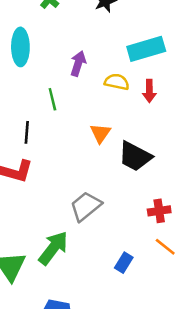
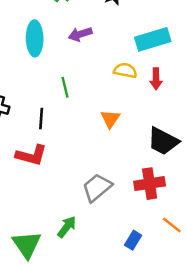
purple arrow: (78, 64) -> (80, 34), moved, turned -125
black trapezoid: (135, 156) -> (163, 141), moved
red cross: (159, 211) -> (150, 184), moved, size x1.4
green arrow: (53, 248) -> (67, 227), size x0.7

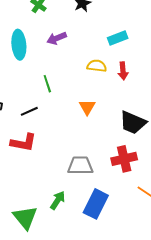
cyan rectangle: (153, 39) -> (118, 38), size x0.7
black line: (41, 119) -> (29, 111), turned 66
gray trapezoid: (97, 188) -> (80, 166), turned 44
blue rectangle: (133, 240) -> (96, 204), moved, size x1.8

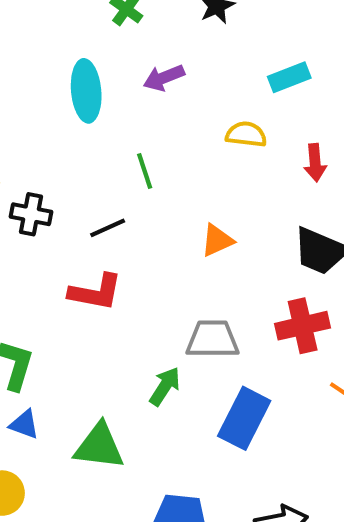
red arrow: (123, 71) -> (315, 163), moved
orange triangle: (87, 107) -> (217, 240), moved, turned 36
green arrow: (58, 200) -> (165, 386), moved
green triangle: (25, 218) -> (99, 446), turned -44

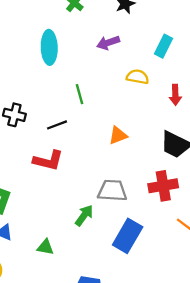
cyan rectangle: (289, 77) -> (164, 46), turned -45
purple arrow: (164, 78) -> (108, 43), moved
green triangle: (99, 446) -> (45, 247), size x0.6

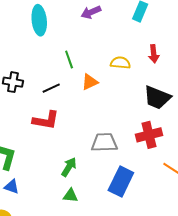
yellow semicircle: (138, 77) -> (120, 63), moved
orange triangle: (118, 135) -> (90, 82), moved
green arrow: (84, 215) -> (69, 167), moved
green triangle: (45, 247) -> (70, 196), moved

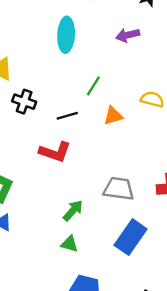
green line: (69, 60) -> (93, 86), turned 42

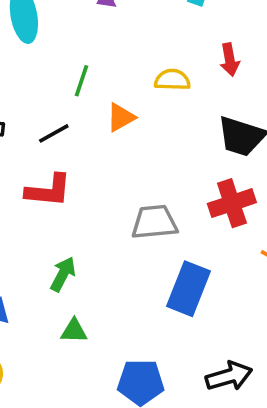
green arrow: (73, 211) -> (63, 274), moved
green triangle: (69, 244) -> (74, 331), moved

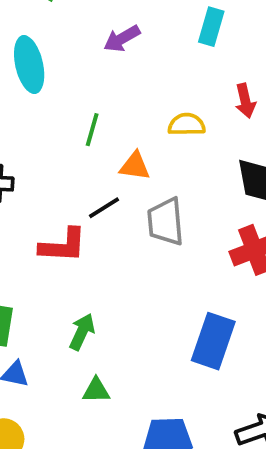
orange triangle: (121, 117) -> (135, 166), turned 40
black line: (54, 133) -> (104, 208), moved
gray trapezoid: (154, 222) -> (166, 222), moved, turned -87

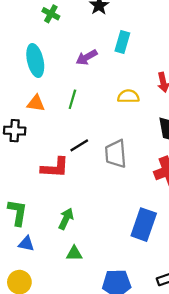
cyan rectangle: (211, 27) -> (122, 42), moved
purple arrow: (122, 39) -> (87, 57), moved
orange triangle: (135, 166) -> (36, 103), moved

